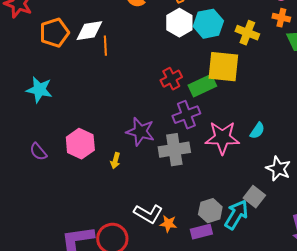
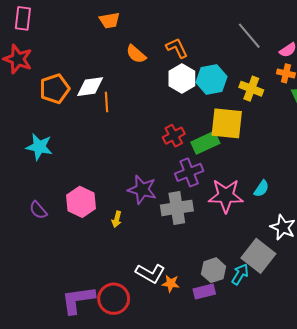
gray square: (254, 197) -> (258, 256), size x1.5
cyan arrow: (236, 215) -> (240, 274), size x0.7

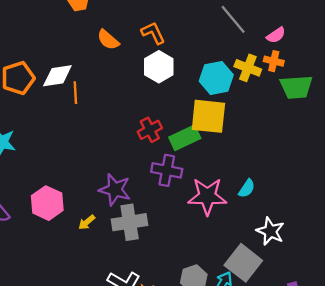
cyan hexagon: (211, 80) -> (216, 78), moved
yellow cross: (251, 89) -> (248, 68), moved
purple cross: (189, 172) -> (167, 170), turned 32
gray cross: (177, 208) -> (130, 222), moved
yellow arrow: (117, 219) -> (87, 222), turned 35

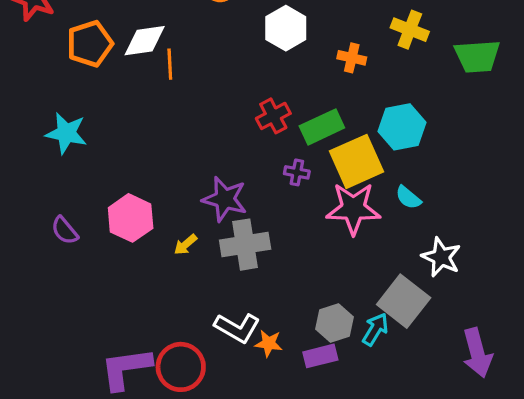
orange cross: (274, 61) -> (352, 58), moved
cyan hexagon: (216, 78) -> (402, 127), moved
yellow square: (208, 116) -> (356, 161), moved, turned -30
purple cross: (167, 170) -> (297, 172), size x0.6
cyan semicircle: (247, 188) -> (408, 198), turned 96

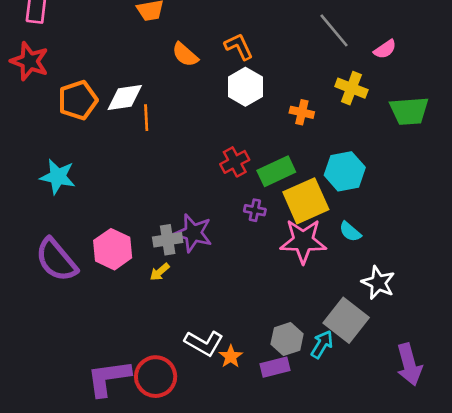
purple semicircle: (65, 230) -> (56, 260), size x1.8
gray cross: (245, 245) -> (168, 240), moved, size x0.7
orange star: (269, 343) -> (231, 356), turned 30

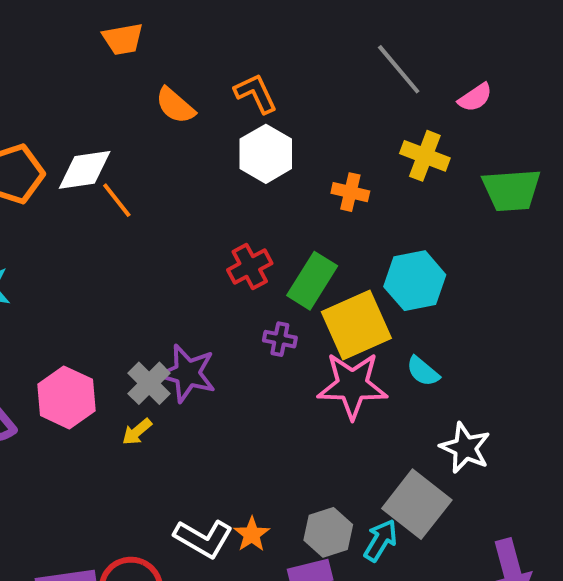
orange line: (146, 118) -> (117, 200), turned -35
green rectangle: (276, 171) -> (312, 281), turned -33
gray cross: (168, 240) -> (149, 383), turned -36
orange star: (231, 356) -> (252, 534), moved

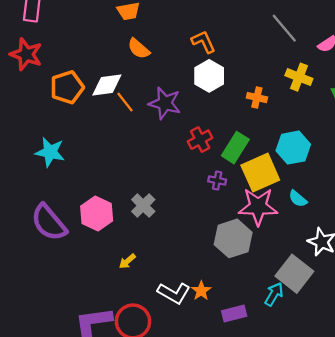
orange semicircle: (175, 105) -> (139, 49), moved
purple star: (187, 373) -> (165, 103), moved
yellow arrow: (137, 432) -> (127, 261), moved
gray hexagon: (328, 532) -> (233, 238), moved, size x1.4

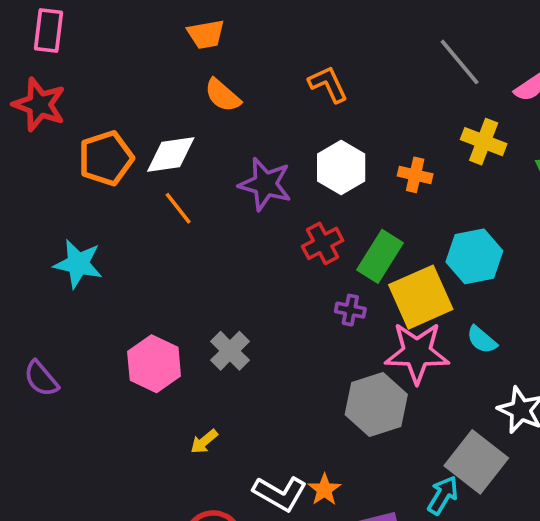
white hexagon: (209, 76) -> (341, 167), moved
orange line: (125, 102) -> (178, 208), moved
purple semicircle: (49, 223) -> (41, 379), moved, size x0.6

